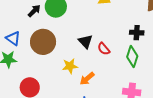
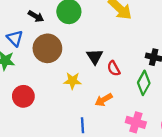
black arrow: (34, 11) -> (36, 16), moved, turned 64
orange arrow: (87, 79) -> (104, 100), moved

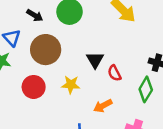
red circle: (23, 96) -> (34, 87), moved

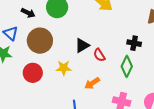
black triangle: (95, 60) -> (82, 45), turned 35

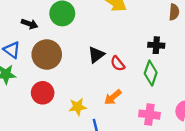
yellow star: (64, 68) -> (78, 107), moved

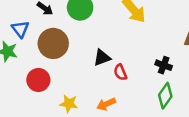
green diamond: (151, 73) -> (165, 96), moved

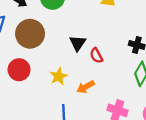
black triangle: (102, 58) -> (78, 43), turned -30
yellow star: (69, 104) -> (59, 76), moved, turned -30

